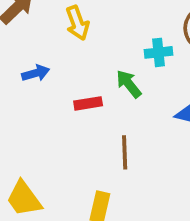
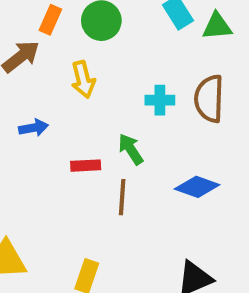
cyan cross: (158, 52) -> (160, 100), moved
brown line: (125, 152) -> (122, 197), moved

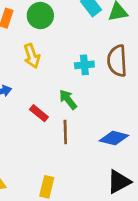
red rectangle: (86, 166) -> (39, 113), turned 48
blue diamond: (197, 187) -> (114, 138), moved

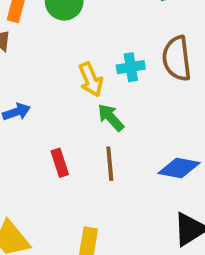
yellow arrow: (32, 56) -> (91, 80), moved
red rectangle: (39, 113) -> (60, 163), moved, turned 36

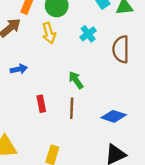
cyan cross: (131, 67) -> (88, 34), moved, turned -35
yellow arrow: (91, 80) -> (49, 33), moved

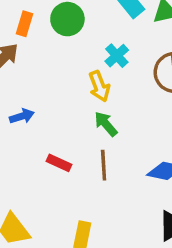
yellow arrow: (49, 33) -> (99, 86), moved
red rectangle: (41, 104) -> (59, 163), turned -49

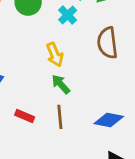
cyan cross: (117, 56) -> (68, 15), moved

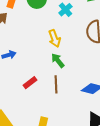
red rectangle: (25, 116) -> (30, 83), turned -64

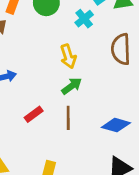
green arrow: (58, 60) -> (72, 86), turned 91

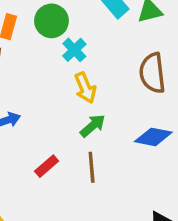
cyan cross: (84, 19) -> (74, 50), moved
blue diamond: (116, 125) -> (153, 137), moved

